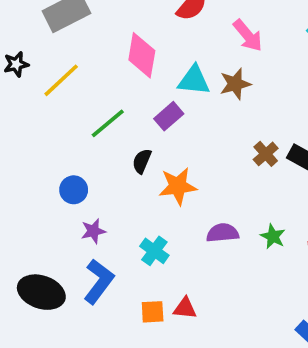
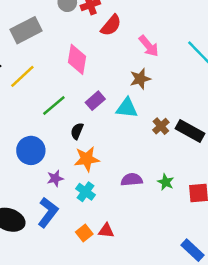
cyan triangle: (194, 80) -> (127, 108), moved
orange star: (178, 186) -> (87, 159), moved
blue circle: (74, 190) -> (31, 150), size x1.5
purple star: (93, 231) -> (55, 178), moved
orange square: (153, 312) -> (84, 233), turned -35

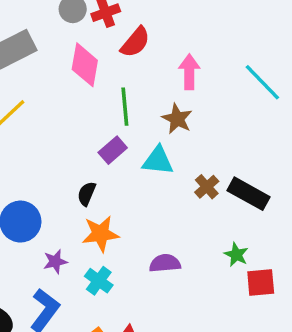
pink arrow: (149, 46) -> (189, 72), turned -140
pink diamond: (77, 59) -> (85, 65), moved
brown star: (140, 79) -> (177, 119), turned -30
green line: (54, 106) -> (125, 107), moved, turned -55
green star: (166, 182) -> (236, 255), moved

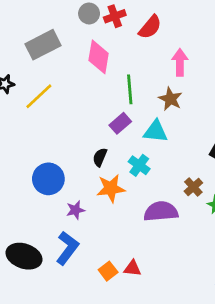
red semicircle: (135, 42) -> (150, 27), moved
brown cross: (207, 187) -> (193, 187), moved
purple semicircle: (165, 263) -> (161, 211), size x1.4
cyan cross: (99, 281) -> (139, 165), moved

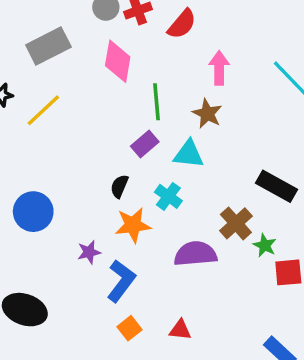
blue circle: (48, 179) -> (33, 212), moved
brown cross: (193, 187) -> (236, 223), size x1.4
blue L-shape: (67, 248) -> (121, 281), moved
red triangle: (132, 268) -> (180, 330), moved

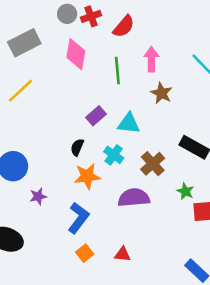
green line: (157, 102) -> (117, 71), moved
brown star: (207, 114) -> (161, 93), moved
brown cross: (236, 223) -> (153, 164), moved
purple star: (89, 252) -> (38, 196), moved

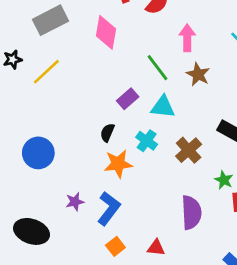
green line: (117, 71) -> (157, 68), moved, turned -32
purple star: (38, 196) -> (75, 202), moved
purple semicircle: (134, 198) -> (191, 213), moved, turned 92

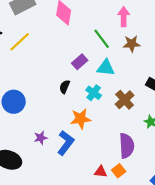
brown star: (198, 74) -> (132, 44), turned -30
orange star: (118, 164) -> (81, 119), moved
orange square: (115, 246) -> (119, 171), moved

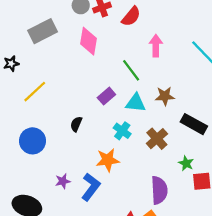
yellow line: (20, 42) -> (35, 92), moved
brown star: (132, 44) -> (165, 96), moved
black semicircle: (65, 87) -> (76, 124), moved

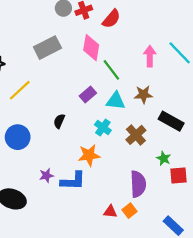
gray rectangle: (43, 31) -> (47, 48), moved
pink diamond: (89, 41) -> (91, 48), moved
pink arrow: (156, 46) -> (150, 56), moved
blue L-shape: (91, 187) -> (73, 181), turned 55

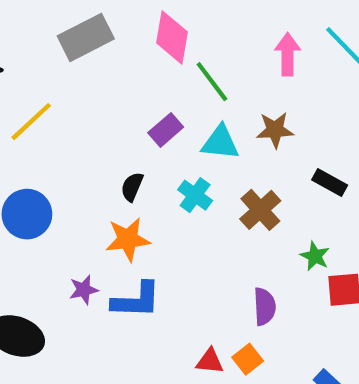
black semicircle: (59, 121) -> (132, 187), moved
black rectangle: (171, 121) -> (330, 183), size x0.7
orange star: (89, 155) -> (128, 239), moved
purple semicircle: (138, 184) -> (264, 307), size x0.7

